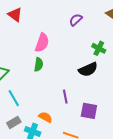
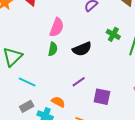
black semicircle: (88, 69) -> (82, 49), moved
purple line: (65, 97) -> (79, 82), turned 64
cyan line: (14, 98) -> (27, 82), turned -36

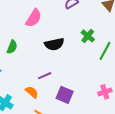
green semicircle: (53, 49) -> (12, 47), moved
orange semicircle: (58, 102) -> (32, 92), moved

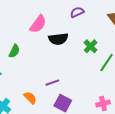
black semicircle: (54, 44) -> (58, 39), moved
purple line: (45, 76) -> (52, 83), moved

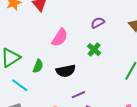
black semicircle: (58, 39) -> (66, 71), moved
green cross: (91, 46) -> (94, 50), moved

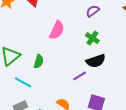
black semicircle: (66, 71) -> (96, 61), moved
purple line: (78, 95) -> (80, 76), moved

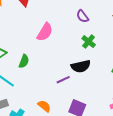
purple semicircle: (93, 11) -> (82, 16), turned -96
green cross: (92, 38) -> (89, 42), moved

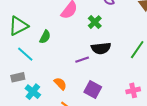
green cross: (89, 42) -> (95, 22), moved

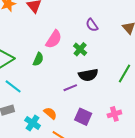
green semicircle: (45, 37) -> (38, 59), moved
pink cross: (133, 90) -> (114, 114), moved
cyan cross: (33, 92) -> (33, 123), moved

